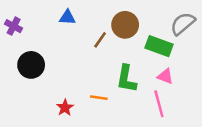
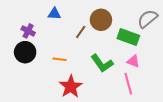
purple cross: (14, 26) -> (28, 31), moved
green L-shape: (126, 79) -> (102, 63), turned -45
orange line: (99, 98) -> (59, 59), moved
red star: (65, 108) -> (71, 87), moved, size x1.6

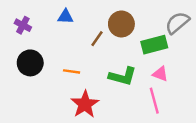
purple cross: (28, 31) -> (23, 25), moved
green rectangle: (128, 37) -> (154, 45), turned -35
green L-shape: (102, 63) -> (123, 76), turned -40

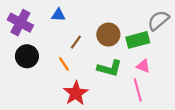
brown circle: (121, 24) -> (108, 35), moved
purple cross: (23, 25) -> (20, 23), size x1.6
brown line: (97, 39) -> (76, 42), moved
orange line: (72, 71) -> (64, 64), turned 48

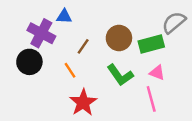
purple cross: (20, 23) -> (41, 33), moved
green L-shape: (109, 68) -> (120, 75), turned 40

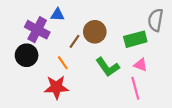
gray semicircle: (174, 22) -> (156, 20), turned -40
brown circle: (119, 38) -> (95, 32), moved
red star: (83, 102) -> (56, 87), moved, turned 30

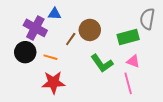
orange line: (63, 63) -> (50, 57), moved, turned -40

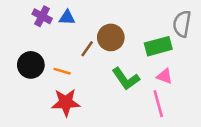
purple cross: (35, 28) -> (42, 16), moved, size x0.7

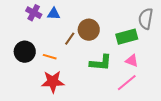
green L-shape: (126, 79) -> (101, 63), turned -50
pink line: (158, 104) -> (127, 83), turned 65

